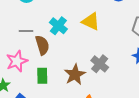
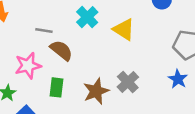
cyan cross: (58, 26) -> (87, 17), moved
brown semicircle: (42, 45) -> (61, 50), turned -42

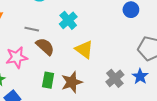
yellow triangle: (124, 29) -> (84, 49), moved
gray cross: (128, 82) -> (115, 78), moved
green rectangle: (56, 87) -> (48, 80), moved

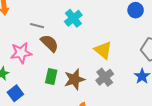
yellow triangle: (84, 49) -> (103, 50), moved
gray cross: (115, 78) -> (105, 77), moved

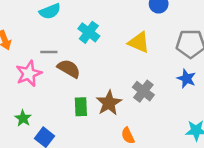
yellow triangle: (103, 50) -> (139, 42), moved
pink star: (21, 53) -> (29, 74), moved

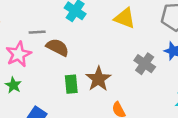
gray cross: (143, 91) -> (145, 64), moved
green star: (23, 118) -> (13, 85), moved

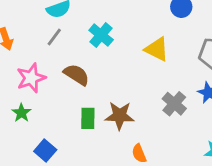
gray line: (37, 32) -> (54, 37), moved, turned -56
brown star: (98, 79) -> (120, 116), turned 30

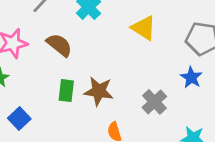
gray cross: (174, 104) -> (154, 102), moved

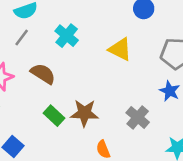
green rectangle: (66, 91) -> (54, 116), turned -48

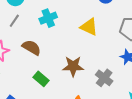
cyan cross: (67, 36) -> (48, 18), turned 30
brown star: (84, 113) -> (73, 66), moved

